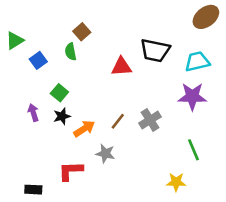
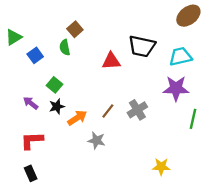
purple arrow: (33, 113) -> (31, 103), turned -35
green line: (194, 150) -> (193, 119), moved, turned 36
red L-shape: (71, 171) -> (32, 140), moved
black rectangle: (33, 190) -> (31, 173), turned 63

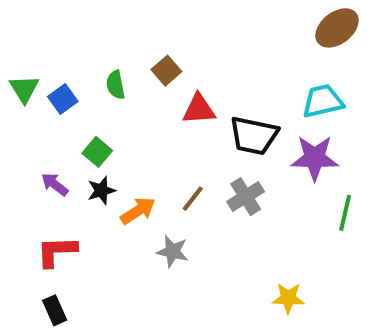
brown square: (75, 29) -> (166, 71), moved
green triangle: (14, 37) -> (24, 89), moved, turned -30
black trapezoid: (142, 46) -> (254, 136), moved

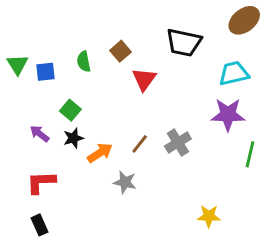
blue square: (63, 99) -> (45, 72), turned 30
red triangle: (199, 109) -> (144, 79), turned -50
black trapezoid: (254, 136) -> (184, 42), moved

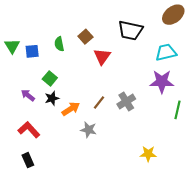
red L-shape: (41, 182) -> (29, 130), turned 50

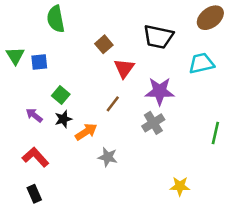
green semicircle: (59, 44) -> (56, 19), moved, size x1.5
purple star: (162, 82) -> (160, 91), moved
brown line: (99, 103) -> (113, 104), moved

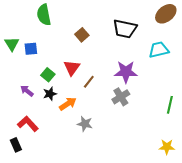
red triangle: (124, 68) -> (72, 68), moved
yellow star: (180, 186) -> (167, 147), moved
black rectangle: (34, 194) -> (16, 145), moved

